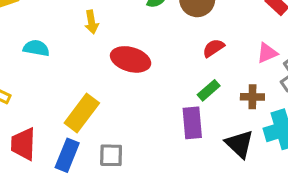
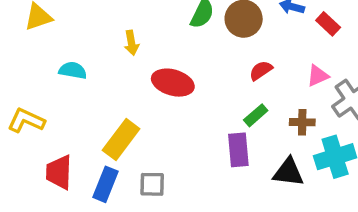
black triangle: (239, 144) -> (288, 172), turned -36

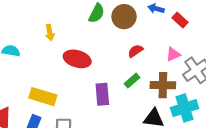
brown cross: (302, 122) -> (163, 85), size x1.5
yellow rectangle: (121, 139) -> (43, 97), turned 70
purple rectangle: (238, 150) -> (102, 94), moved

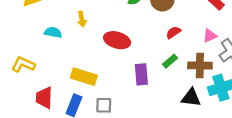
yellow arrow: (50, 33) -> (82, 19), moved

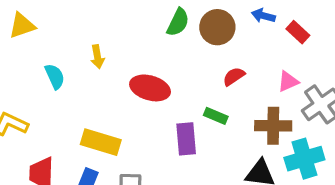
cyan semicircle: (53, 32) -> (55, 76), turned 56
green rectangle: (170, 61) -> (216, 116), moved, turned 64

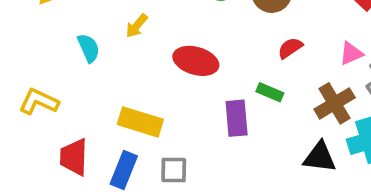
yellow arrow: (97, 57) -> (137, 26), turned 50
brown cross: (273, 126) -> (335, 103), turned -32

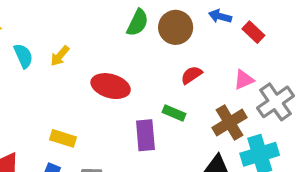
cyan semicircle: (89, 48) -> (23, 56), moved
yellow rectangle: (140, 122) -> (63, 138), size x0.7

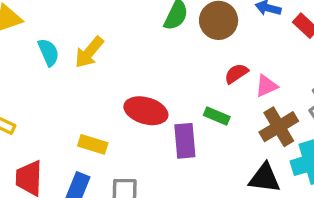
yellow arrow: (60, 56) -> (89, 52), size x1.4
pink triangle: (244, 80) -> (266, 86), moved
red ellipse: (111, 86) -> (146, 111), moved

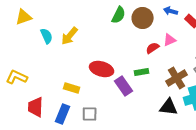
pink triangle: (266, 86) -> (170, 40), moved
green rectangle: (217, 116) -> (142, 72), turned -32
purple rectangle: (185, 141) -> (124, 86), turned -30

